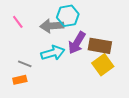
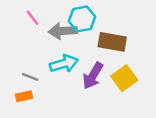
pink line: (18, 22) -> (32, 18), moved
purple arrow: (77, 43) -> (93, 76), moved
brown rectangle: (100, 46) -> (112, 42), moved

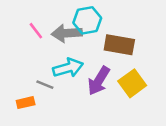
pink line: (32, 18) -> (36, 31), moved
gray line: (30, 77) -> (45, 85), moved

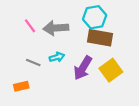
cyan hexagon: (87, 20) -> (95, 17), moved
cyan arrow: (68, 68) -> (57, 57), size x0.6
gray line: (45, 85) -> (33, 63), moved

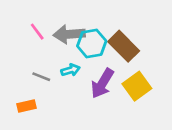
cyan hexagon: (95, 17) -> (92, 43), moved
brown rectangle: (100, 38) -> (124, 46), turned 35

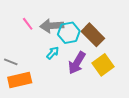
cyan arrow: (70, 70) -> (53, 53), turned -32
gray line: (41, 77) -> (11, 62), moved
orange rectangle: (27, 106) -> (20, 80), size x1.6

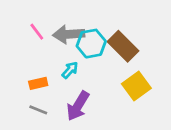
gray line: (11, 62) -> (38, 110), moved
purple arrow: (77, 63) -> (78, 106), moved
orange rectangle: (20, 80) -> (38, 83), moved, size x0.6

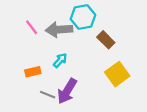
cyan hexagon: (91, 44) -> (83, 17), moved
brown rectangle: (123, 46) -> (106, 40), size x0.7
gray line: (38, 110) -> (48, 95), moved

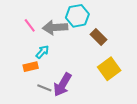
cyan arrow: (60, 60) -> (42, 52), moved

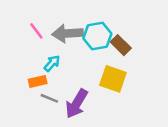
cyan hexagon: (77, 16) -> (97, 36), moved
yellow square: (109, 69) -> (113, 79), moved, turned -35
gray line: (44, 88) -> (49, 98), moved

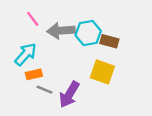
pink line: (36, 31) -> (33, 19), moved
brown rectangle: (121, 45) -> (109, 41), turned -30
cyan arrow: (52, 63) -> (26, 54), moved, size x1.5

